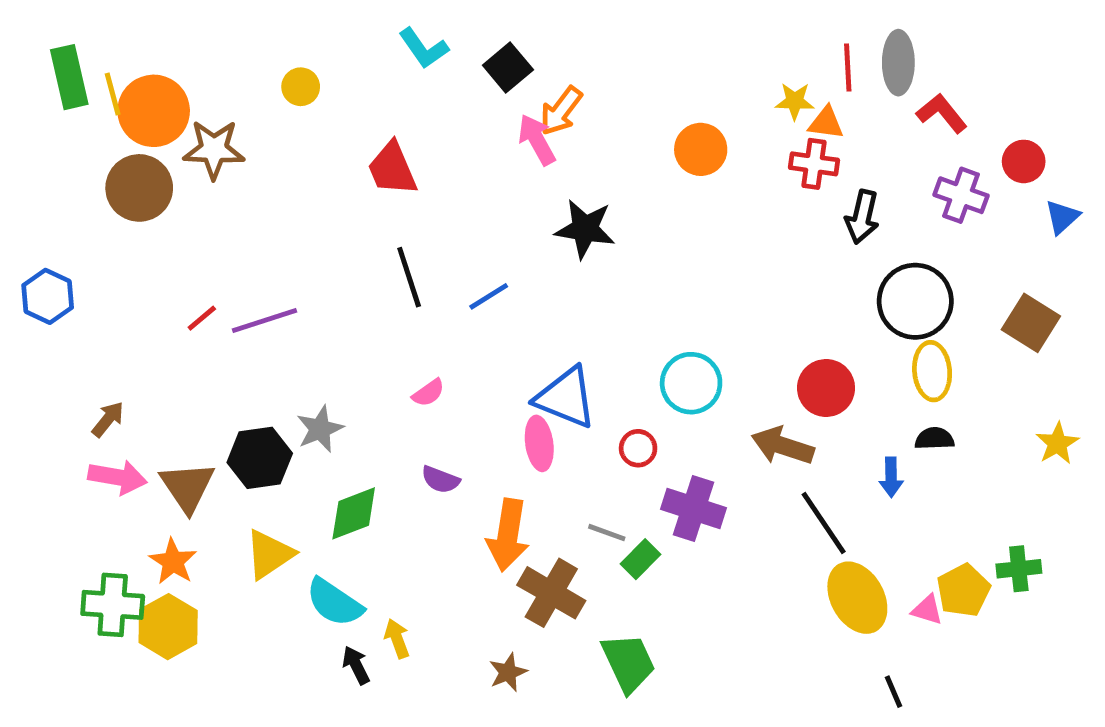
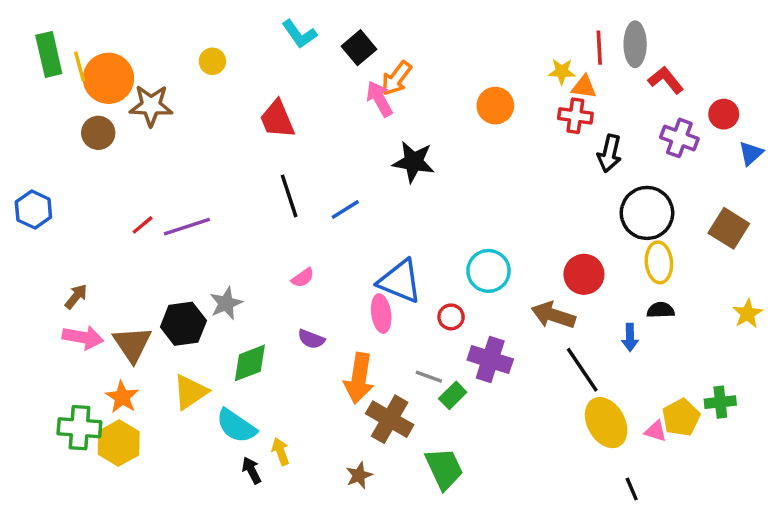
brown circle: (139, 188) -> (98, 133), size x0.7

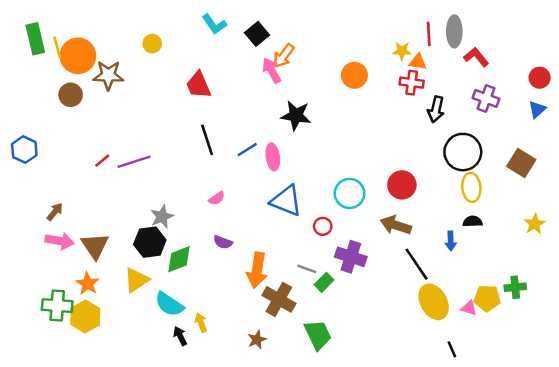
red circle: (724, 114) -> (540, 78), moved
red circle: (584, 274) -> (402, 185), moved
pink ellipse: (381, 314) -> (273, 157), moved
black hexagon: (183, 324) -> (150, 242), moved
yellow pentagon: (681, 417) -> (487, 298), turned 30

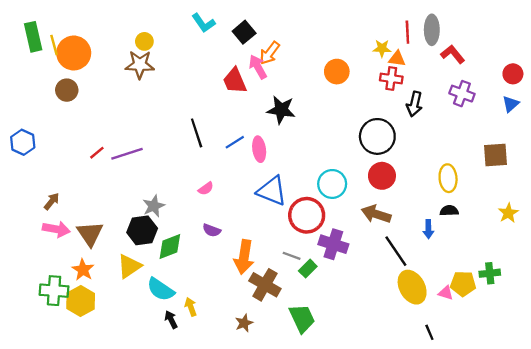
brown star: (108, 75) -> (140, 65), moved
red trapezoid: (198, 85) -> (235, 81), moved
black circle: (463, 152) -> (377, 136), moved
brown square: (521, 163) -> (496, 155), turned -36
red circle: (323, 226) -> (307, 215), size x2.0

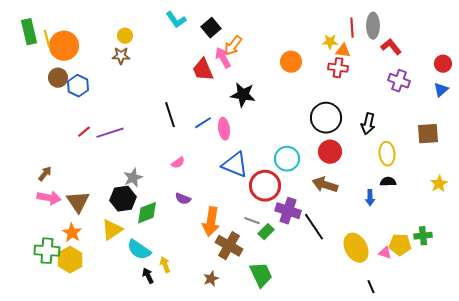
brown star: (140, 65) -> (121, 56), size x0.7
black arrow: (414, 104) -> (368, 124), moved
blue hexagon: (23, 142) -> (78, 86), moved
black line: (396, 251) -> (314, 227), moved

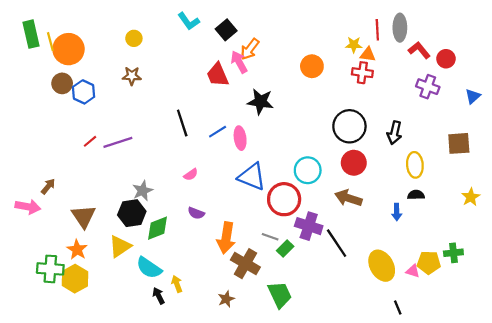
brown star: (121, 56) -> (132, 76), moved
red circle: (443, 64) -> (446, 59), moved
pink arrow: (49, 198) -> (28, 207), moved

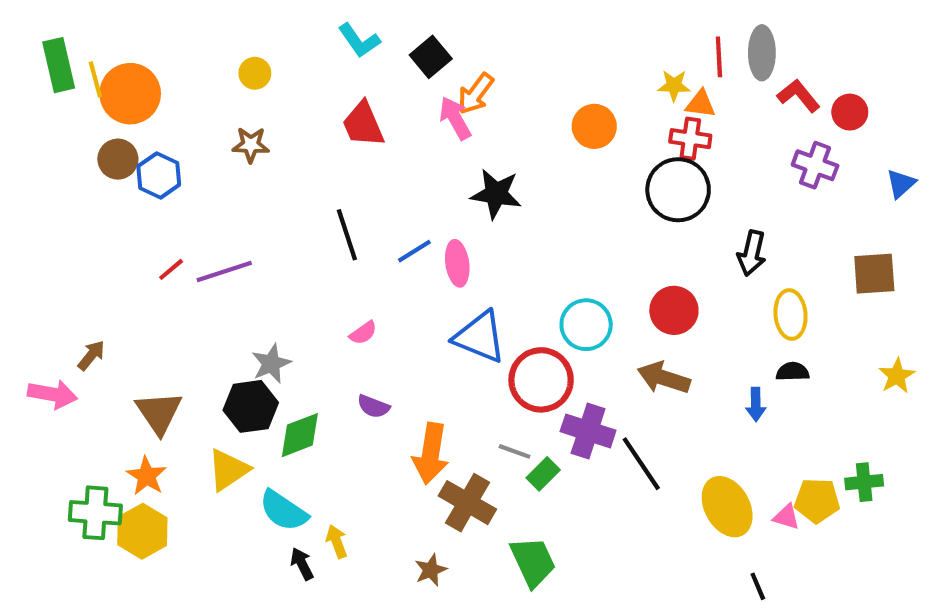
red trapezoid: (218, 75) -> (363, 124), moved
black circle: (349, 126) -> (678, 190), moved

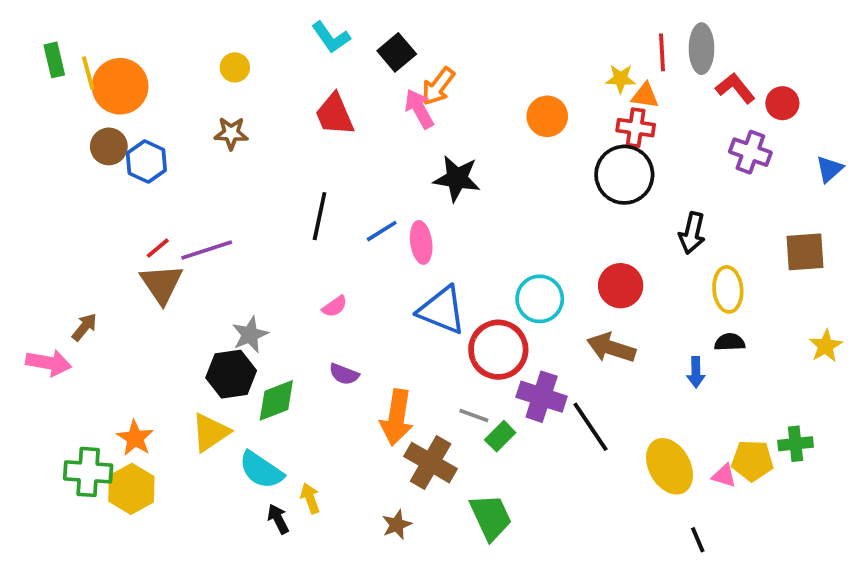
green rectangle: (59, 65) -> (54, 60), size x0.7
black line: (347, 235) -> (320, 216), turned 30
brown triangle: (159, 413) -> (162, 284), moved

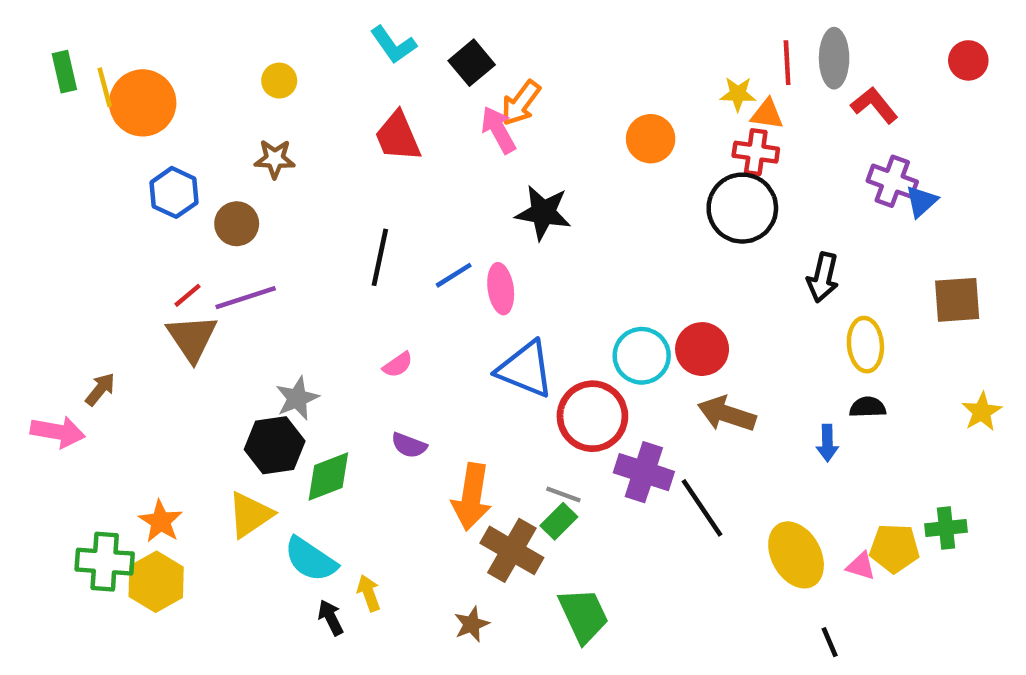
red circle: (782, 103) -> (968, 60), moved
brown circle: (109, 146) -> (237, 224), moved
blue triangle: (829, 169) -> (921, 201), moved
red circle: (621, 286) -> (702, 349), moved
green rectangle: (500, 436) -> (559, 521), moved

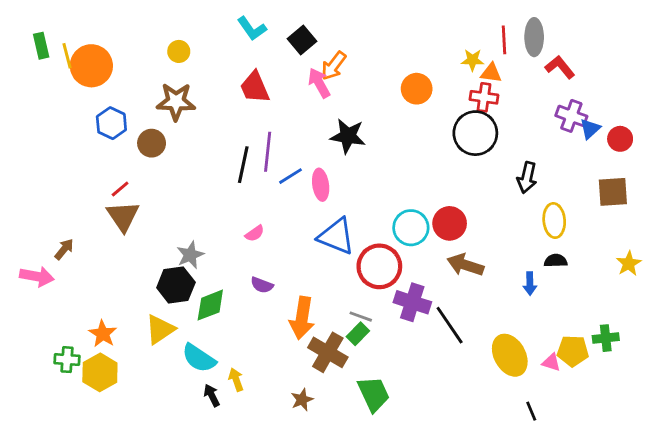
red circle: (968, 60) -> (620, 139), moved
brown star: (275, 159) -> (176, 102), size x1.5
purple line: (246, 298) -> (268, 152), moved, turned -66
green cross: (105, 562) -> (67, 360), size x0.7

